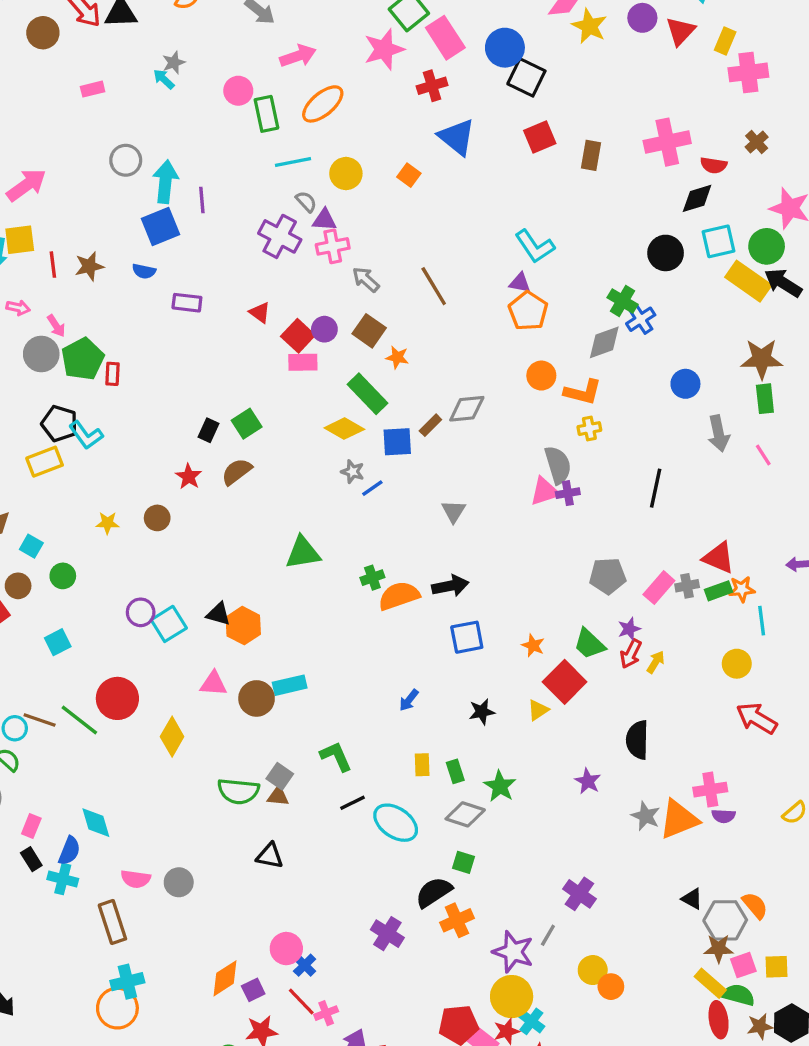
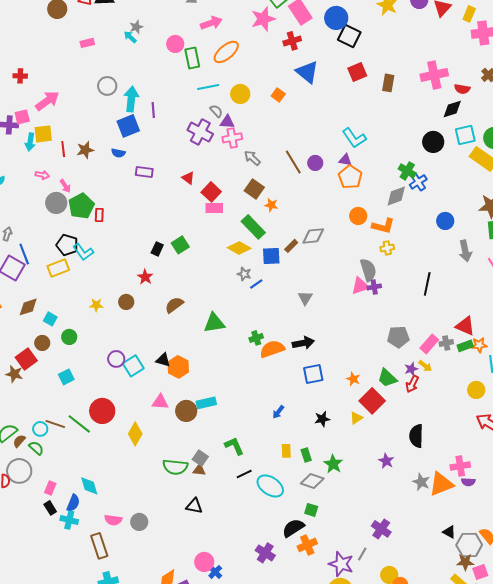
purple circle: (324, 329) -> (315, 163), moved
brown semicircle: (237, 472) -> (174, 305), moved
yellow arrow: (656, 662) -> (425, 366), moved, turned 96

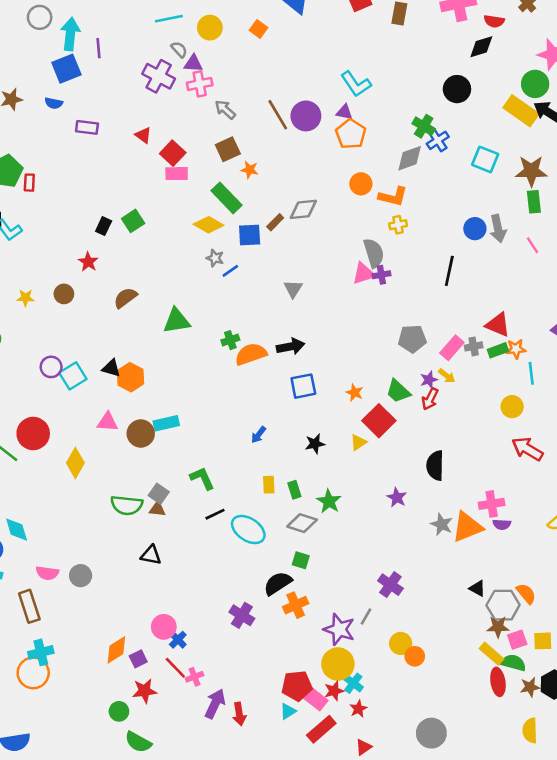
cyan square: (465, 135) -> (485, 159), moved, turned 35
purple circle: (315, 163) -> (306, 116), size x1.5
brown square: (254, 189) -> (228, 149), turned 30
blue circle: (445, 221) -> (475, 229), moved

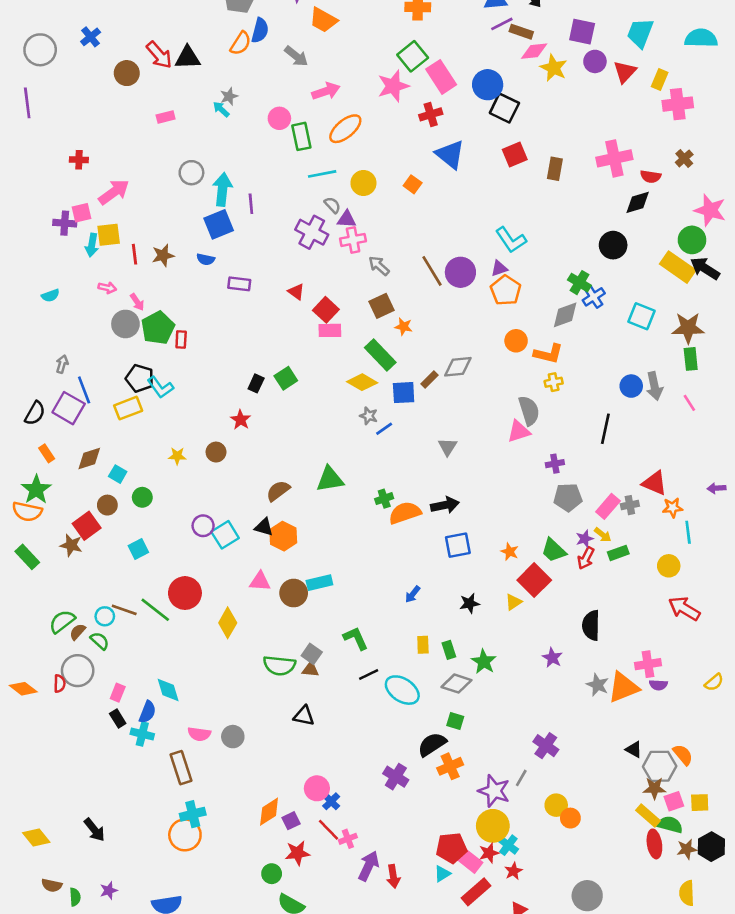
purple triangle: (344, 112) -> (499, 268), turned -30
purple cross: (381, 275) -> (555, 464), moved
brown semicircle: (125, 298) -> (278, 491), moved
green rectangle: (498, 350) -> (618, 553), moved

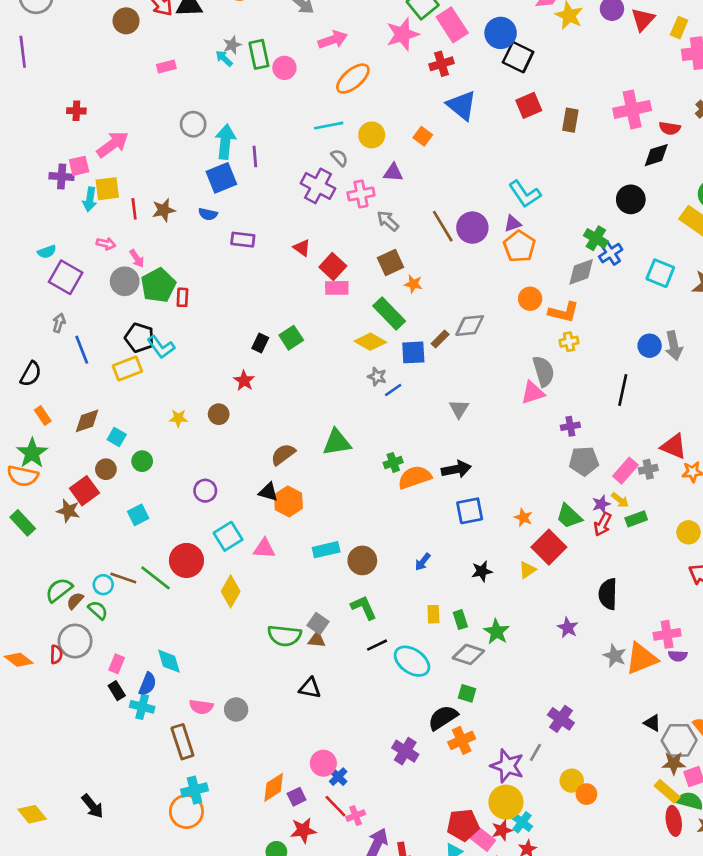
green rectangle: (301, 136) -> (259, 54), moved
purple triangle: (347, 219) -> (393, 173), moved
purple square: (69, 408) -> (66, 277), moved
cyan square: (225, 535) -> (228, 536), moved
brown circle: (294, 593) -> (362, 560), moved

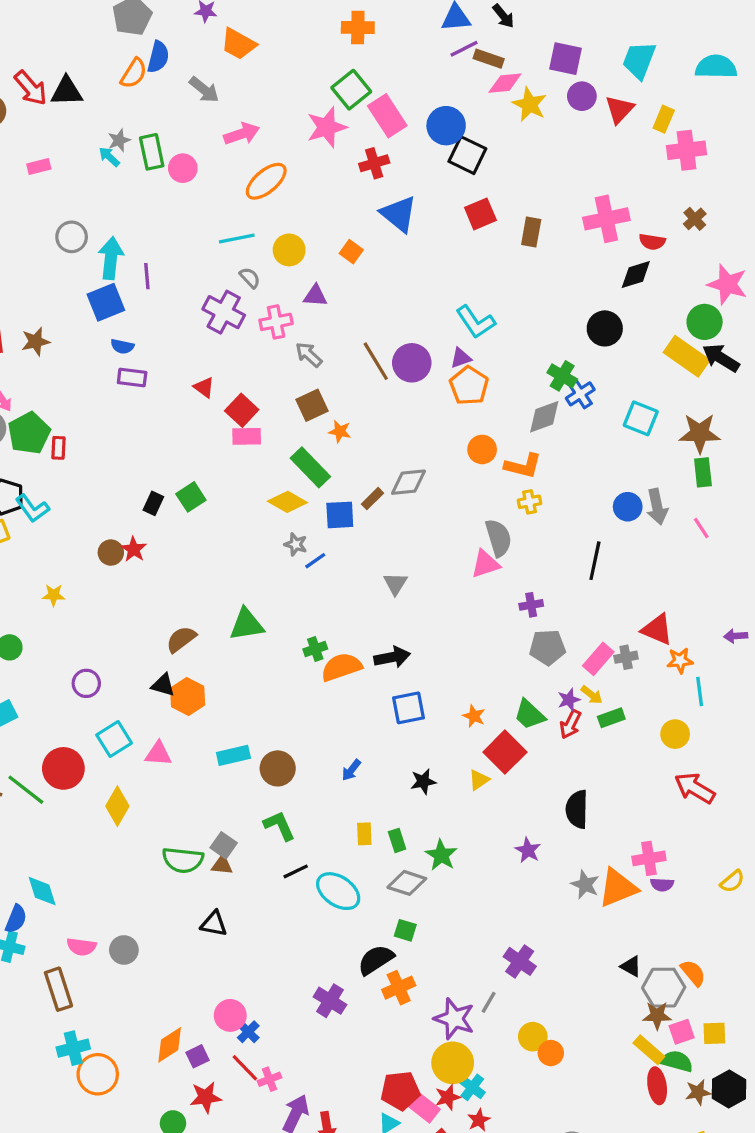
blue semicircle: (208, 214) -> (122, 346), moved
brown circle: (219, 414) -> (111, 553), moved
orange circle: (186, 812) -> (98, 1074), moved

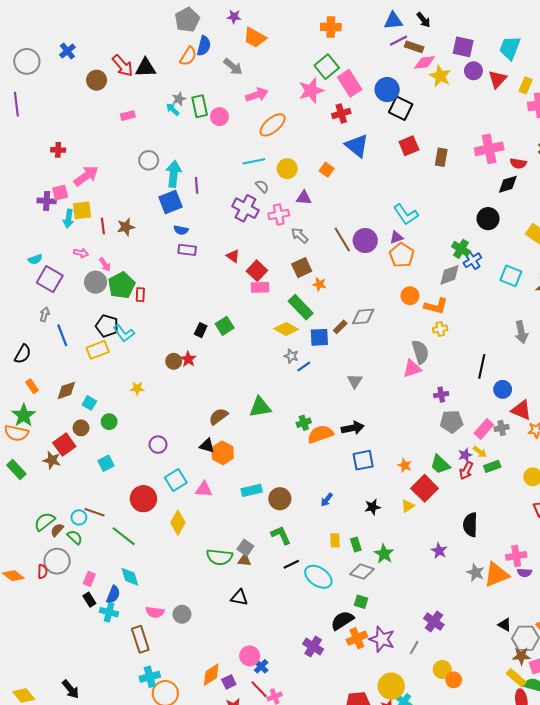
blue circle: (628, 507) -> (503, 389), moved
green line: (26, 790) -> (124, 536), moved
purple star: (454, 1019) -> (382, 639), moved

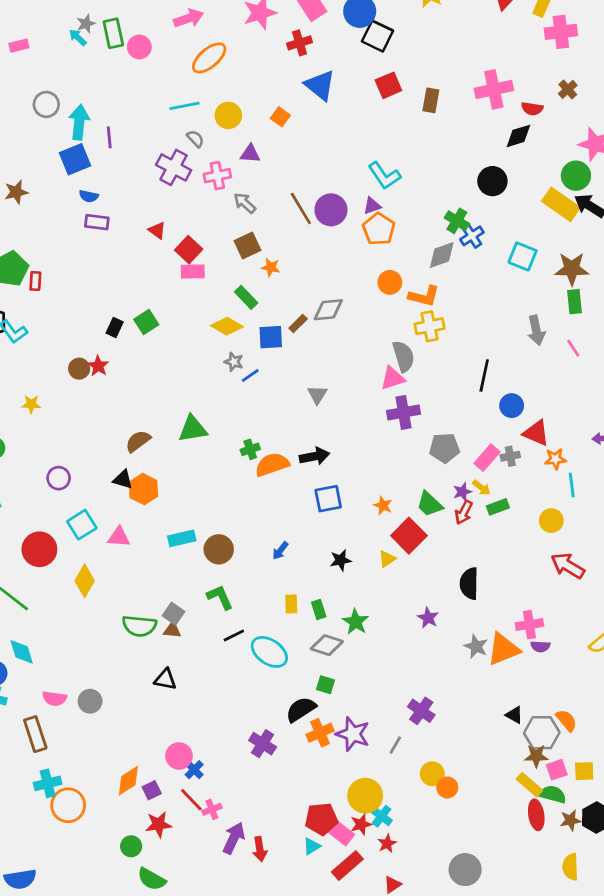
green rectangle: (301, 307) -> (246, 297), size x0.7
yellow cross: (440, 329) -> (429, 326), size x1.5
purple cross: (441, 395) -> (403, 412), moved, size x1.6

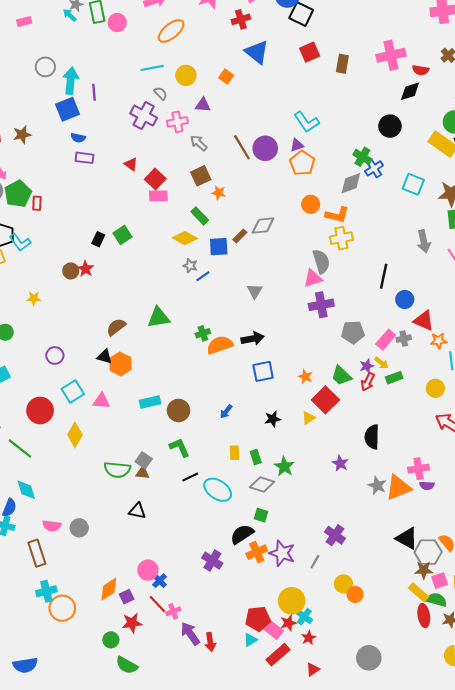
black triangle: (514, 715) -> (407, 538), size x1.6
purple arrow: (234, 838) -> (190, 634), turned -60

